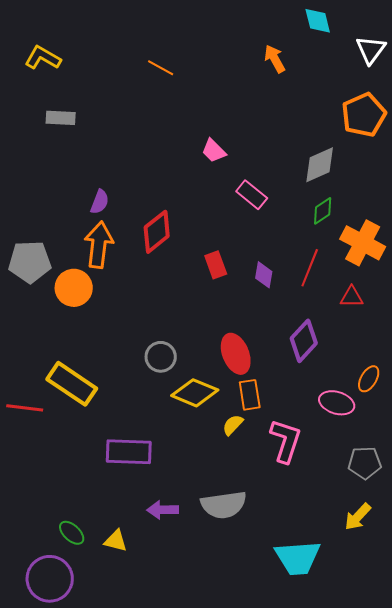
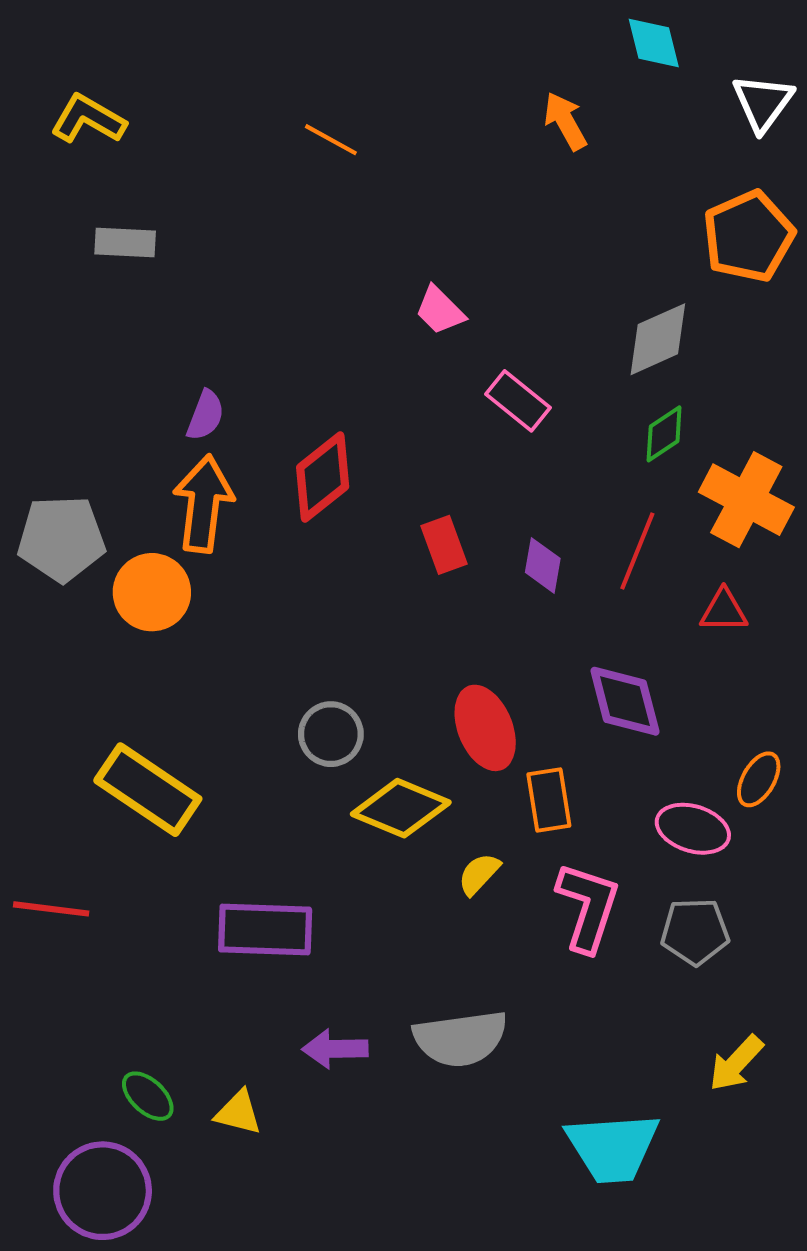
purple diamond: (304, 341) -> (625, 701), turned -57
orange rectangle: (250, 395) -> (549, 800), moved
red line: (25, 408) -> (51, 909), moved
gray pentagon: (365, 463) -> (695, 932), moved

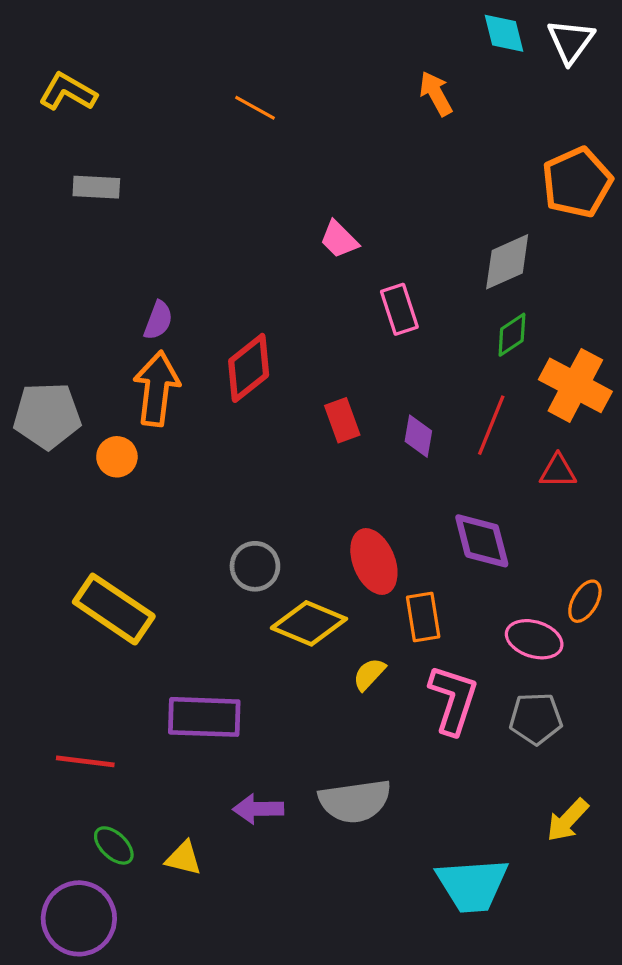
white triangle: (763, 103) -> (571, 41), moved
pink rectangle: (518, 401) -> (399, 309), turned 33
orange circle: (152, 592) -> (117, 457), size x0.7
red line: (51, 909) -> (85, 761), moved

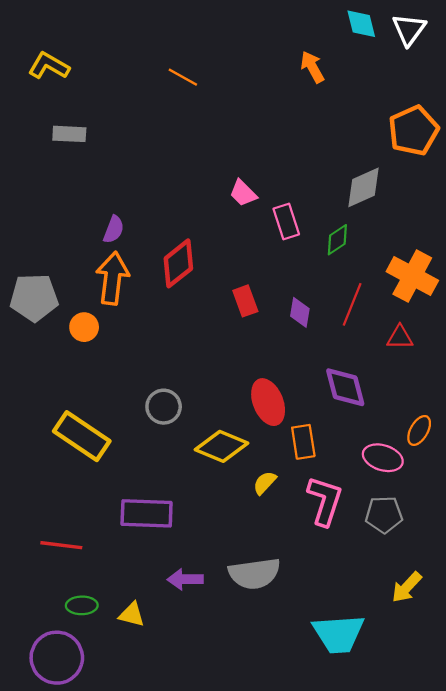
pink trapezoid: (339, 239) -> (243, 193), moved
green diamond: (512, 335) -> (337, 240), moved
gray circle: (255, 566) -> (164, 407), moved
green ellipse: (114, 845) -> (82, 605), turned -44

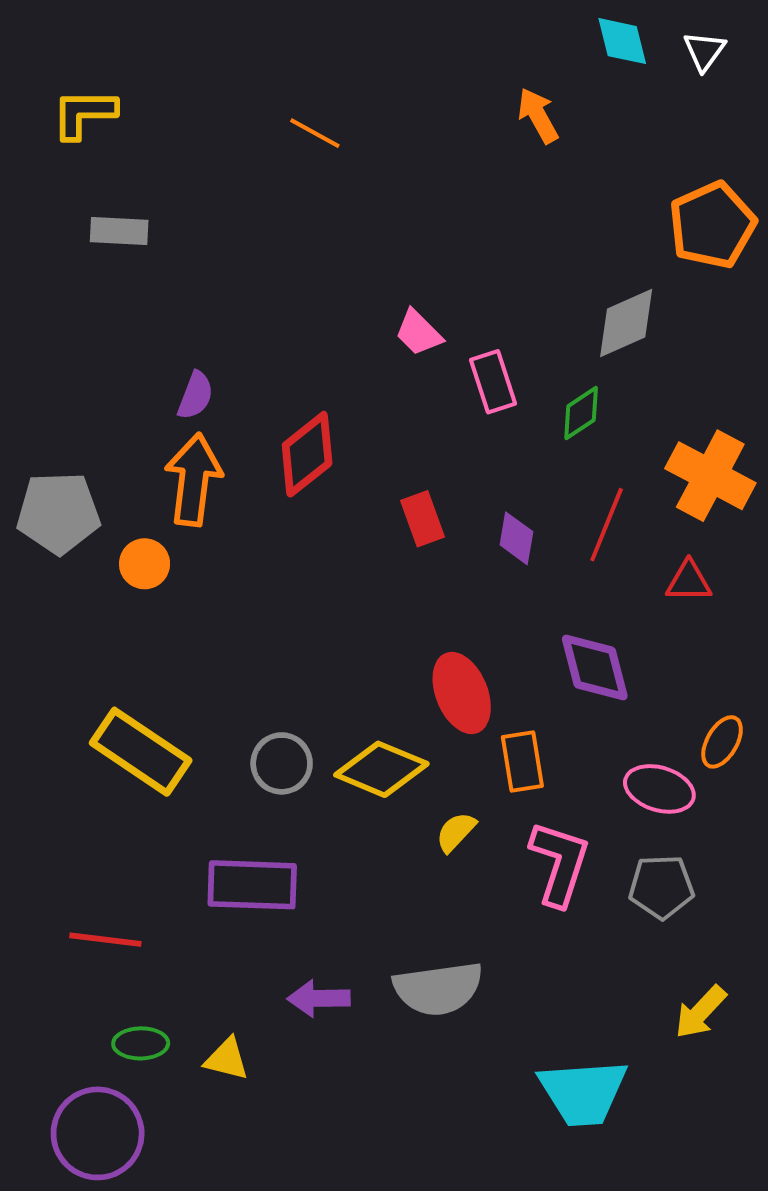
white triangle: (409, 29) -> (704, 51), size x0.7
yellow L-shape: (49, 66) -> (84, 114), turned -30
gray circle: (164, 407) -> (282, 763), moved

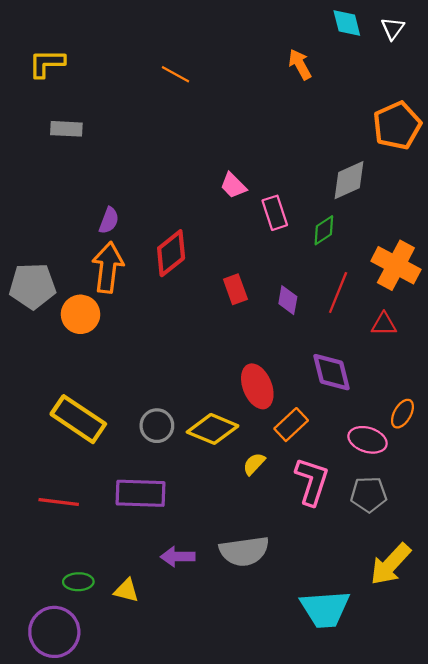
orange circle: (145, 564) -> (80, 314), size x1.4
orange rectangle: (522, 762) -> (291, 425), turned 56
red line: (105, 940) -> (59, 502), moved
yellow arrow: (701, 1012) -> (390, 564), size x1.4

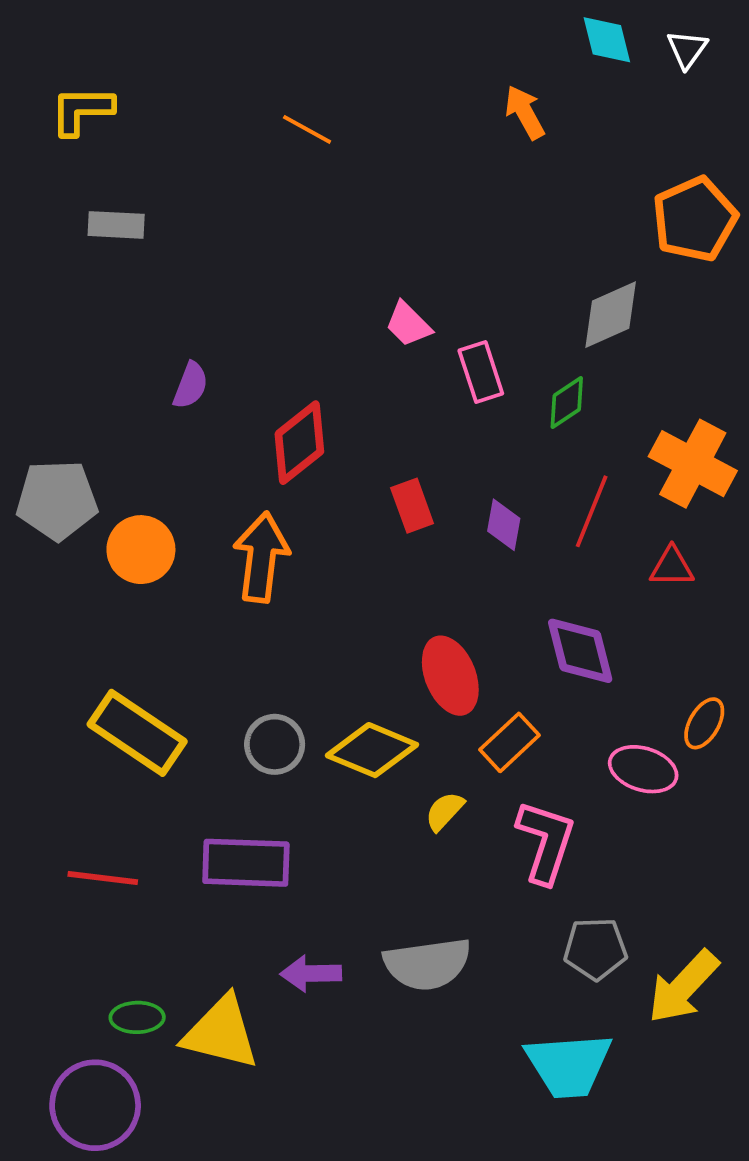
orange arrow: (108, 267) -> (261, 557), moved
gray pentagon: (369, 494) -> (595, 949), moved
yellow triangle: (126, 590) -> (221, 1033), size x1.8

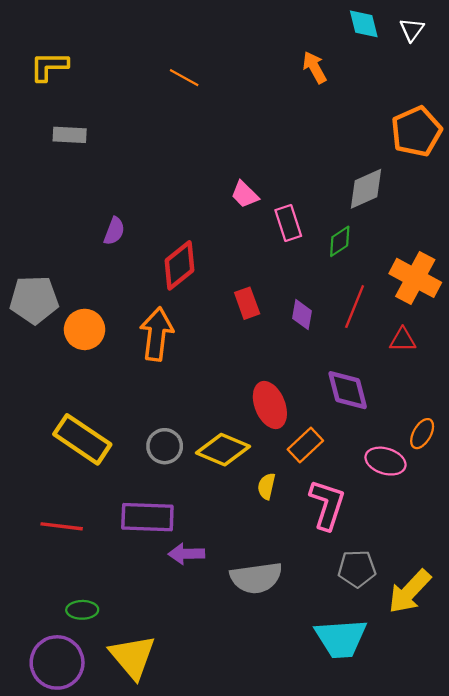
yellow semicircle: (445, 811) -> (266, 486), turned -30
purple arrow: (311, 973) -> (186, 554), moved
yellow triangle: (221, 1033) -> (133, 657), moved, turned 36

